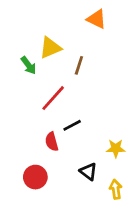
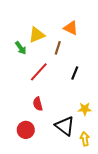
orange triangle: (97, 19) -> (71, 28), moved
black line: (72, 125) -> (75, 73), moved, turned -40
black triangle: (88, 172) -> (65, 126), size x1.5

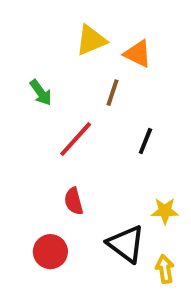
yellow triangle: (37, 35) -> (91, 40), moved

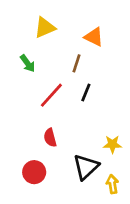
yellow triangle: (91, 40) -> (45, 28), moved
black line: (145, 141) -> (86, 93), moved
black triangle: (126, 244) -> (86, 167), turned 40

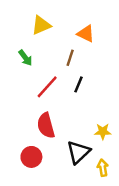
red semicircle: (50, 138) -> (46, 125), size x1.5

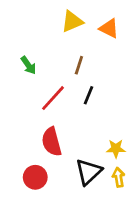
yellow triangle: (41, 25) -> (72, 21), moved
orange triangle: (86, 34) -> (109, 28), moved
yellow arrow: (103, 168) -> (119, 177), moved

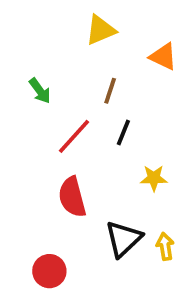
orange triangle: (109, 28) -> (163, 57), moved
yellow star: (116, 149) -> (154, 178), moved
red circle: (35, 177) -> (49, 271), moved

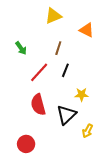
black triangle: (123, 239) -> (66, 115), moved
yellow arrow: (165, 246) -> (88, 131), turned -144

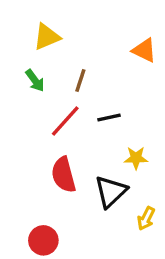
yellow triangle: (53, 16) -> (47, 37), moved
brown line: (58, 48) -> (80, 81), moved
black line: (65, 70) -> (109, 118), turned 56

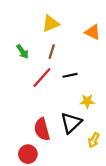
yellow triangle: (47, 37) -> (51, 24), moved
red semicircle: (64, 175) -> (42, 129), moved

